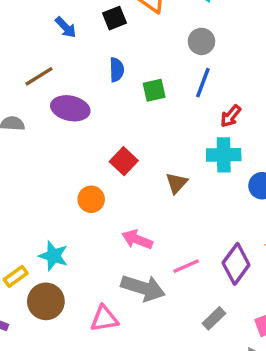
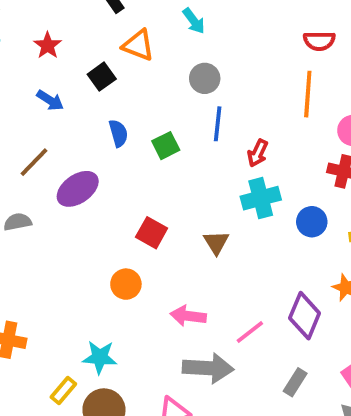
purple ellipse: (70, 108) -> (78, 189), turned -33

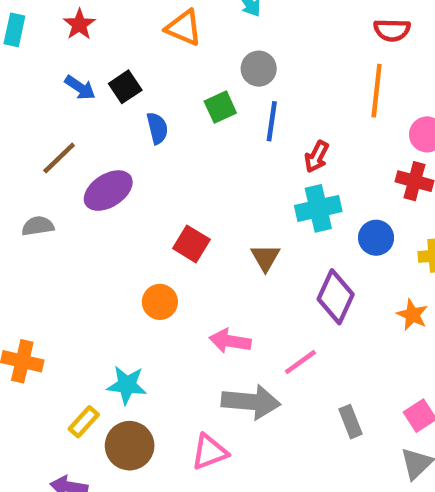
black square: (102, 77) -> (125, 87), moved
green square: (166, 146) -> (220, 107), moved
purple diamond: (305, 316) -> (336, 297), moved
gray rectangle: (295, 382) -> (350, 422), turned -56

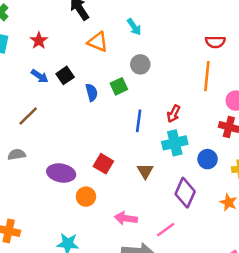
blue line: (272, 121) -> (139, 121), moved
blue semicircle: (157, 128) -> (92, 92), moved
purple ellipse: (108, 191) -> (61, 173), moved, turned 44

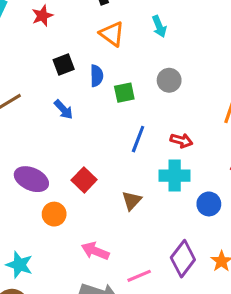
gray circle: (140, 64) -> (169, 80), moved
blue arrow: (40, 76) -> (64, 110), moved
blue semicircle: (92, 92) -> (97, 76), moved
red arrow: (174, 114) -> (181, 141), turned -114
purple diamond: (185, 193) -> (183, 259), moved

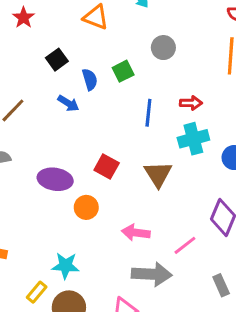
blue semicircle: (97, 76) -> (90, 80), moved
brown triangle: (132, 200) -> (158, 174), size x1.4

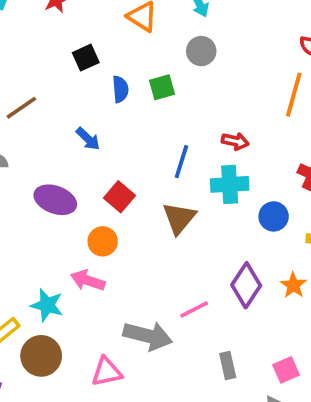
gray circle: (163, 48) -> (201, 51), moved
blue arrow: (68, 103) -> (88, 139), moved
blue line: (148, 113) -> (181, 162), moved
orange circle: (86, 207) -> (103, 241), moved
pink arrow: (136, 233) -> (88, 280), moved

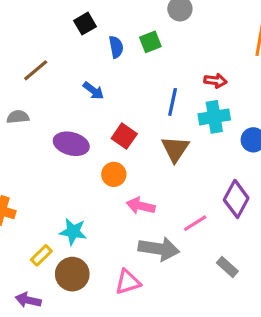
pink arrow: (88, 280) -> (141, 206), moved
gray rectangle: (228, 366) -> (227, 267), turned -30

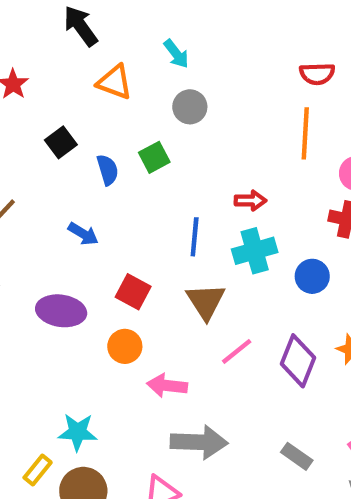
pink line: (195, 223) -> (237, 351), moved

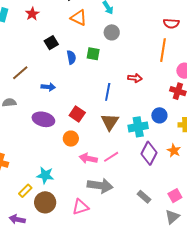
green square: (154, 157) -> (93, 54), turned 32
blue arrow: (83, 234) -> (48, 87), moved, turned -32
cyan cross: (255, 251) -> (138, 127), moved
pink line: (237, 351) -> (111, 157), moved

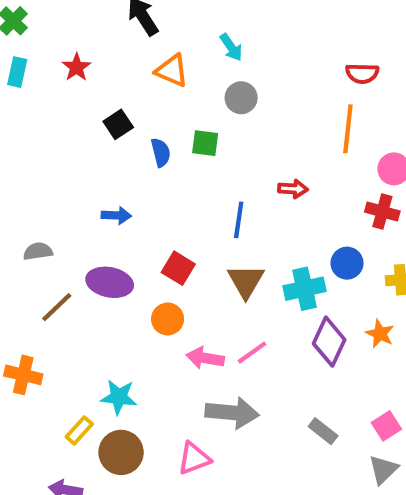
brown line: (20, 73) -> (57, 307), moved

